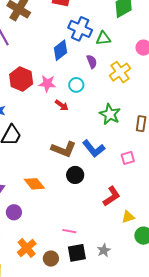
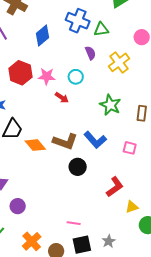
blue diamond: (61, 50) -> (42, 36), moved
pink square: (128, 158) -> (130, 148), turned 32
orange diamond: (34, 184) -> (35, 145), moved

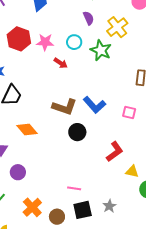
green star: (110, 105) -> (101, 50), moved
orange diamond: (35, 145) -> (27, 130), moved
yellow triangle: (132, 207) -> (132, 171), turned 32

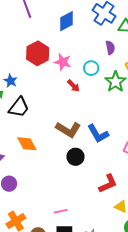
pink line: (74, 188) -> (61, 211), turned -32

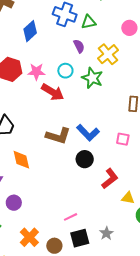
red arrow: (73, 86) -> (53, 92), size x1.6
orange diamond: (27, 144) -> (21, 160), turned 30
black circle: (76, 157) -> (85, 159), moved

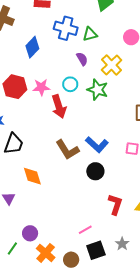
red arrow: (53, 92) -> (59, 107), turned 45
brown L-shape: (58, 136) -> (67, 150), turned 45
red L-shape: (110, 179) -> (115, 204), moved, turned -30
purple circle: (14, 203) -> (30, 233), moved

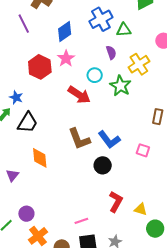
blue cross: (66, 28) -> (101, 19), turned 35
pink star: (41, 87) -> (66, 59), moved, turned 30
red arrow: (59, 107) -> (79, 95), turned -50

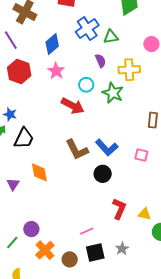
yellow cross: (139, 64) -> (129, 70), turned 35
red hexagon: (40, 67) -> (19, 72), moved
purple triangle: (12, 175) -> (13, 184), moved

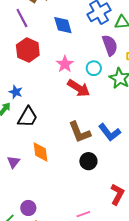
blue diamond: (52, 44) -> (63, 25), turned -70
purple semicircle: (101, 61) -> (110, 45), size x1.5
pink star: (56, 71) -> (65, 64), moved
black circle: (103, 174) -> (88, 161), moved

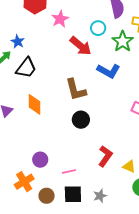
pink star: (65, 64) -> (60, 19), moved
blue L-shape: (110, 132) -> (109, 71), moved, turned -30
purple circle: (28, 208) -> (40, 160), moved

